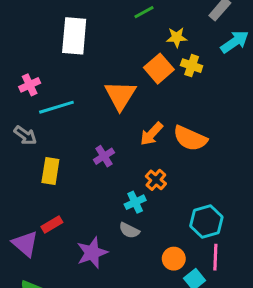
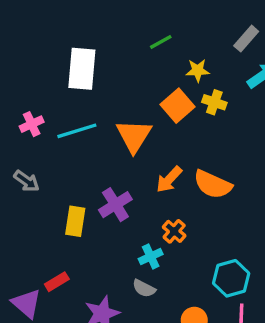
cyan line: (56, 107) -> (77, 131), moved
purple cross: (104, 156) -> (115, 205), size x1.4
yellow rectangle: (50, 171) -> (75, 221), moved

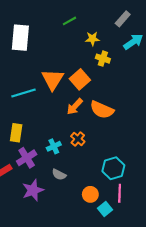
orange square: (177, 106) -> (80, 79), moved
cyan line: (77, 131) -> (23, 93), moved
purple cross: (115, 205) -> (27, 158), moved
cyan cross: (151, 257) -> (54, 146), moved

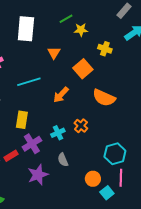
green line: (69, 21) -> (66, 19), moved
yellow star: (92, 39) -> (81, 30), moved
orange triangle: (53, 79) -> (54, 53), moved, size x0.6
orange arrow: (75, 107) -> (61, 95), moved
gray semicircle: (59, 175) -> (63, 160), turned 40

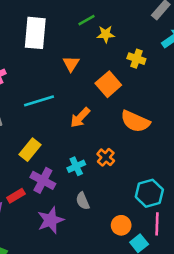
yellow rectangle: (22, 120) -> (30, 150), turned 30
purple cross: (32, 144) -> (43, 180), turned -30

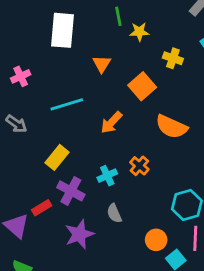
green line: (86, 20) -> (118, 16), turned -72

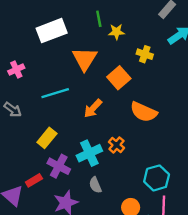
white rectangle: (63, 30) -> (52, 31), turned 64
orange triangle: (102, 64) -> (85, 59), size x1.6
cyan cross: (107, 176) -> (89, 153), size x1.5

